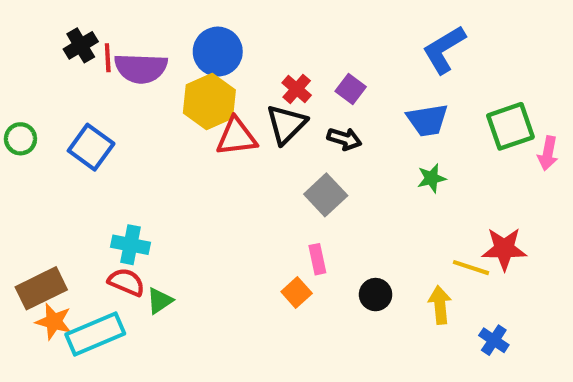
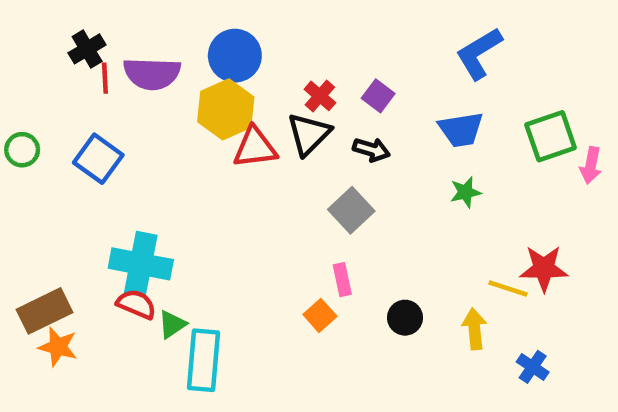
red line: (108, 58) -> (105, 78), moved
cyan cross: (131, 245) -> (141, 264), size x1.5
cyan rectangle: (95, 334) -> (203, 360), moved, turned -62

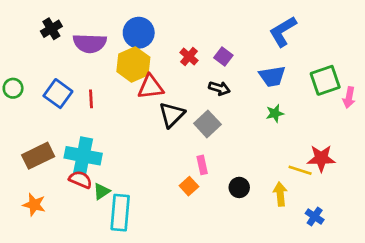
red line: (105, 78) -> (91, 99), moved
black triangle: (309, 134) -> (172, 115), moved
brown rectangle: (44, 311) -> (38, 156), moved

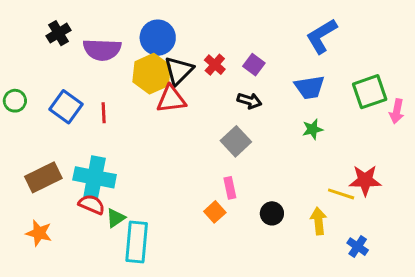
black triangle: (172, 115) -> (179, 71), moved

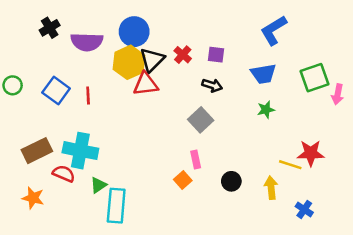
purple square: (254, 65) -> (216, 55), turned -30
red semicircle: (92, 204) -> (64, 174), moved

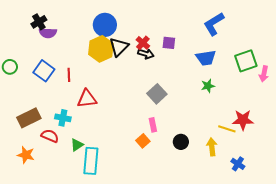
purple semicircle: (87, 42) -> (48, 33), moved, size x0.7
red triangle: (146, 84) -> (87, 99), moved
black arrow: (212, 85) -> (146, 54), moved
cyan cross: (80, 151) -> (63, 118), size x0.6

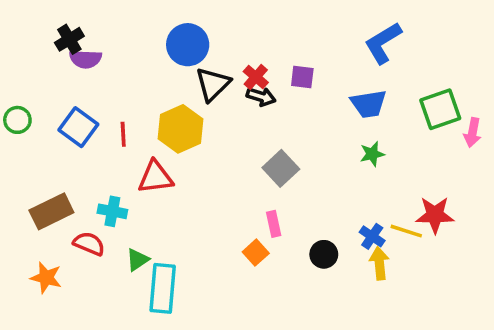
yellow hexagon: (101, 49) -> (180, 129), moved
blue cross: (238, 164) -> (372, 236), moved

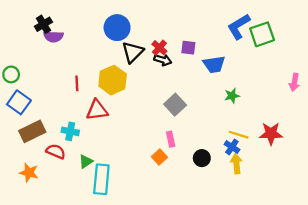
blue trapezoid: (369, 104) -> (214, 64), moved
green square: (440, 109) -> (262, 34), moved
blue square: (78, 127) -> (19, 102), moved
yellow line: (406, 231) -> (239, 135), moved

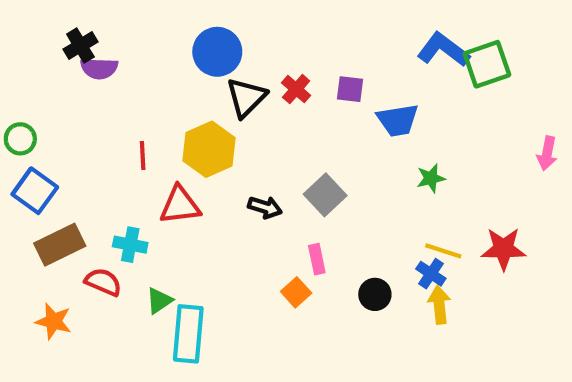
blue L-shape: (239, 26) -> (443, 50), turned 68
black arrow: (163, 60) -> (265, 207), moved

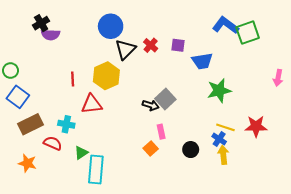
green star: (431, 178) -> (219, 91), size x1.6
black arrow: (265, 207) -> (151, 105), moved

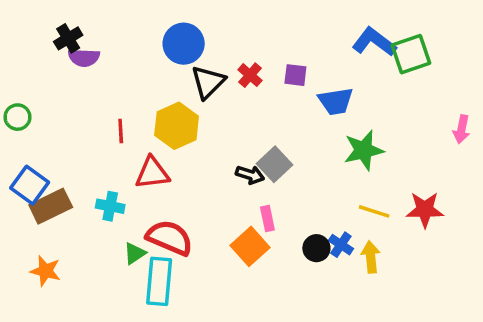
blue square: (18, 97) -> (30, 185), moved
blue cross: (219, 139) -> (341, 245), moved
red semicircle: (53, 143) -> (170, 238), moved, size x1.5
orange square: (151, 148) -> (250, 246), size x1.5

